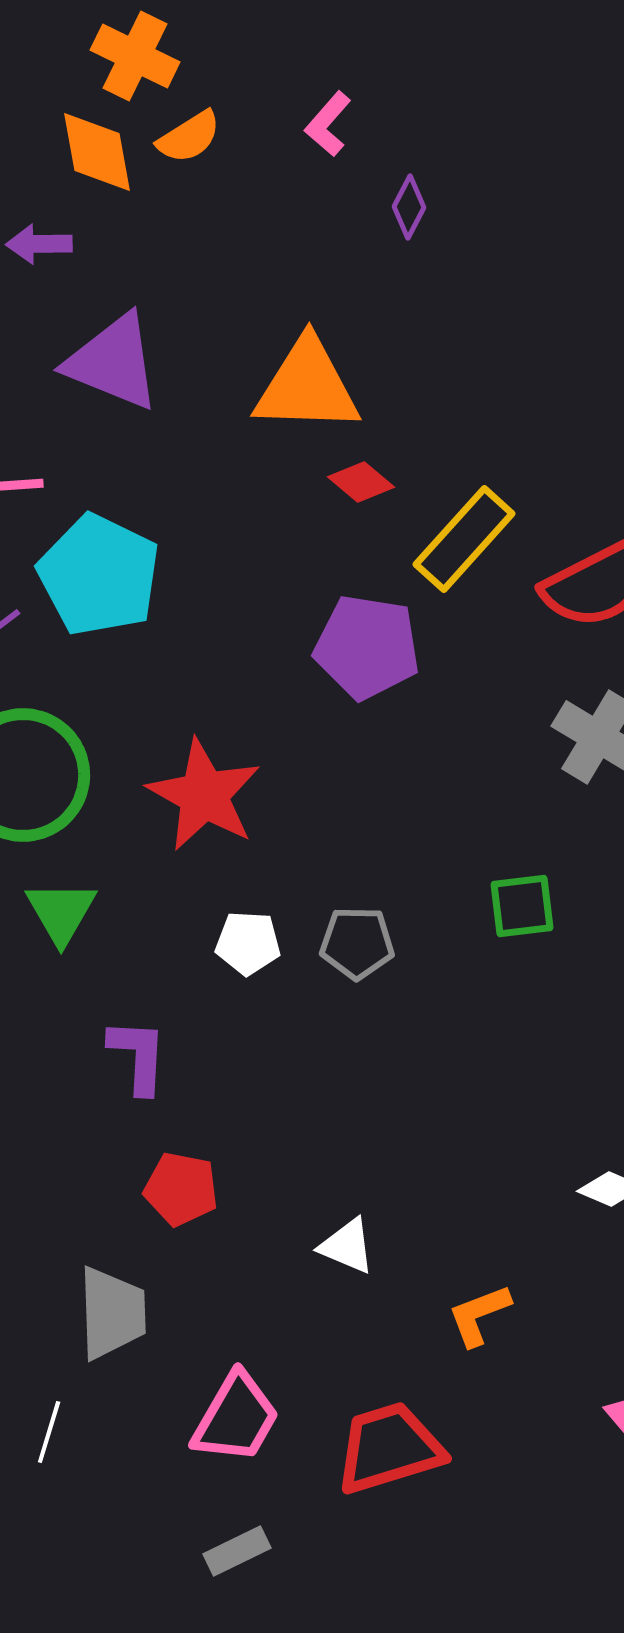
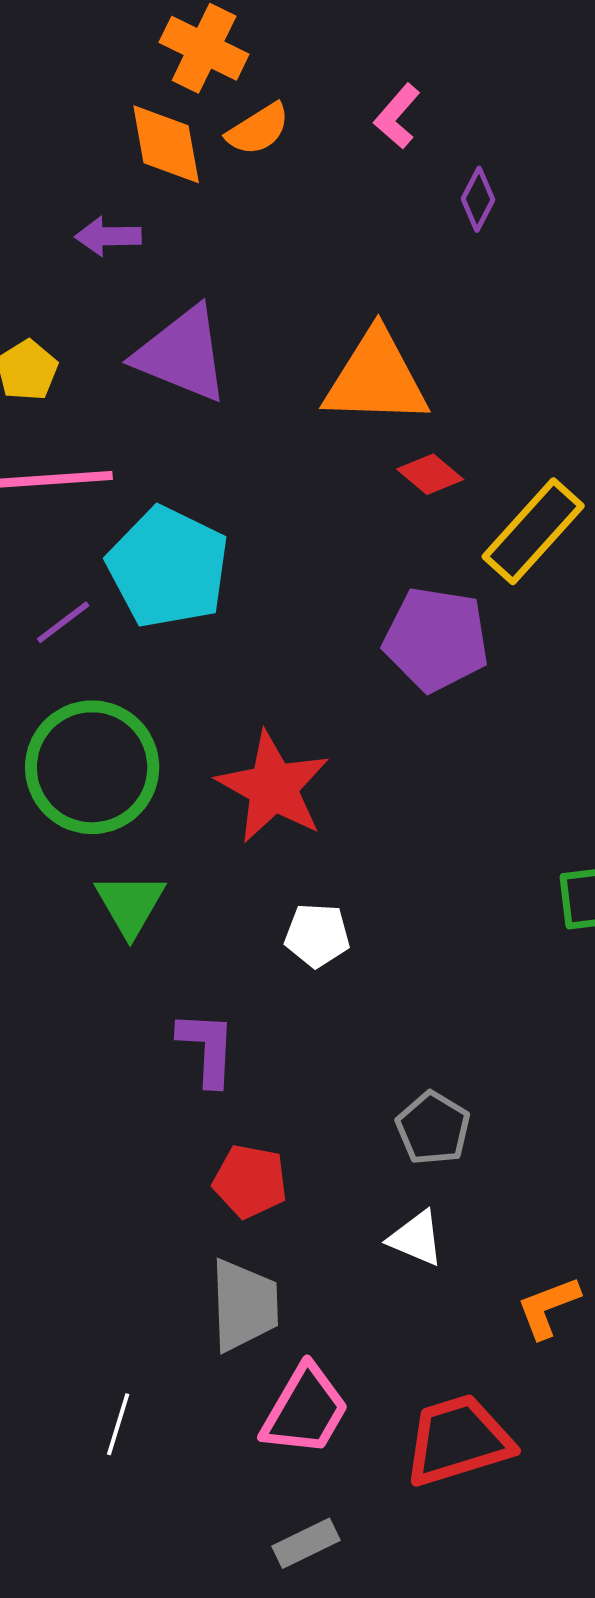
gray pentagon: (357, 943) -> (433, 1128), moved, turned 30
gray trapezoid: (112, 1313) -> (244, 1305), moved

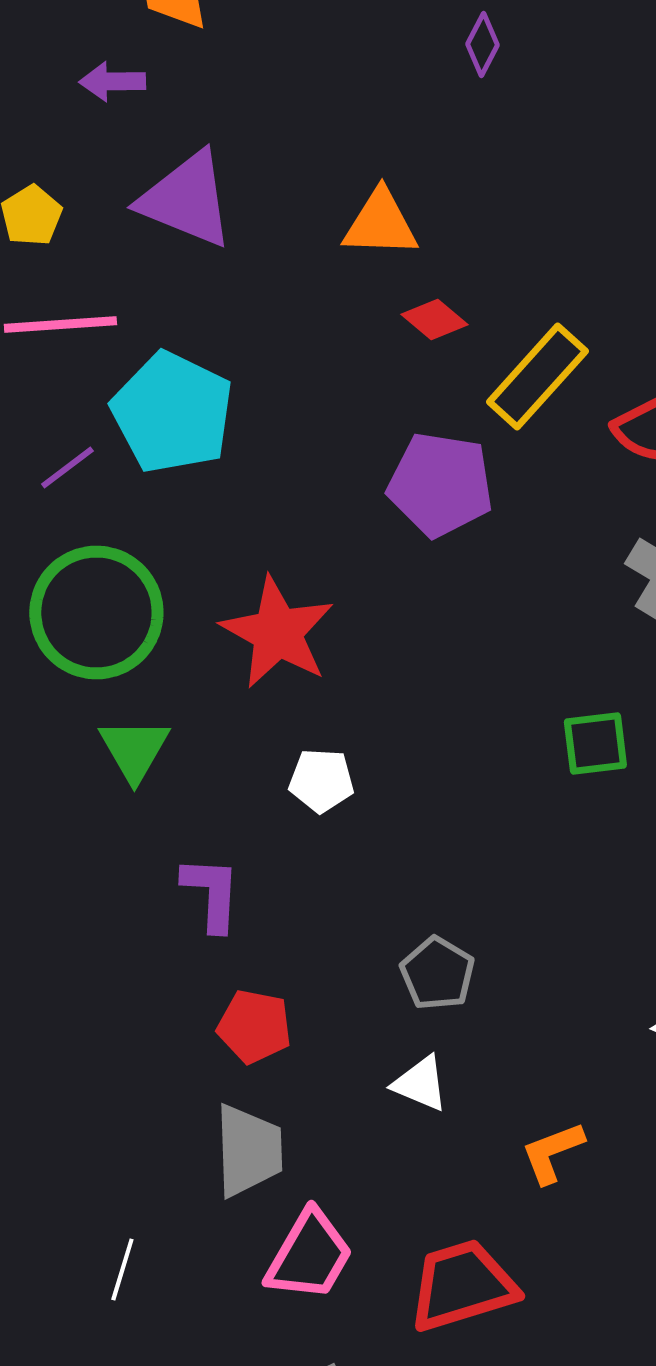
orange triangle: (376, 378) -> (380, 224), size x0.7

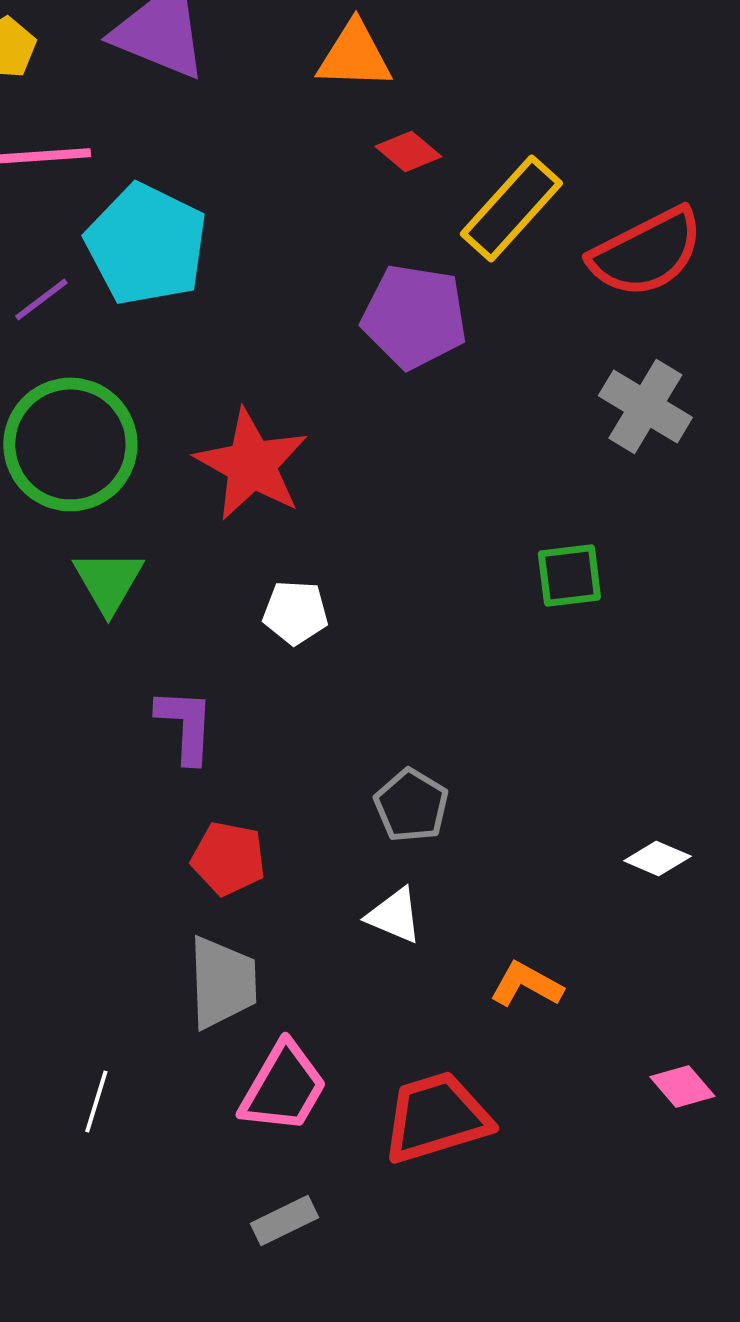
orange L-shape: (552, 1152) -> (526, 984), turned 50

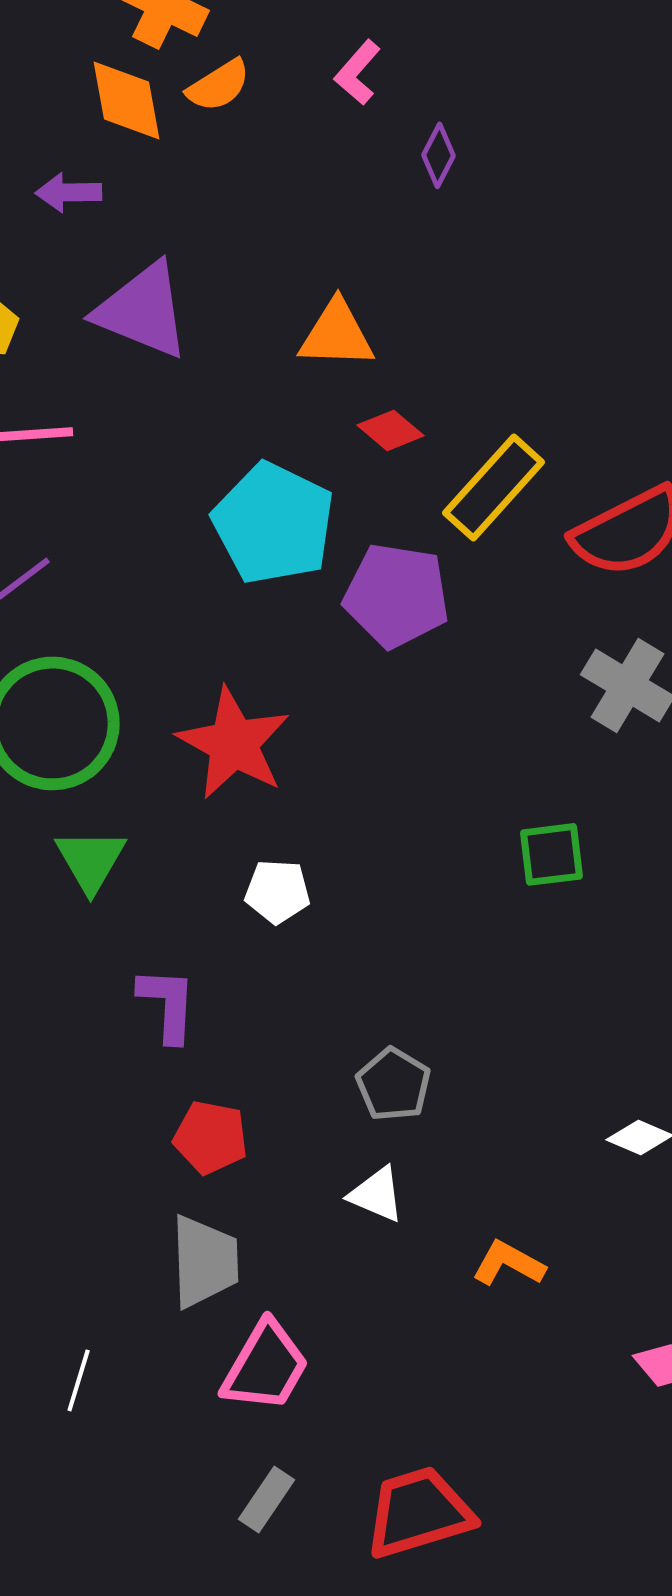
cyan pentagon: (146, 244) -> (274, 523), moved
red trapezoid: (436, 1117) -> (419, 1512), moved
gray rectangle: (284, 1220) -> (267, 1499), turned -30

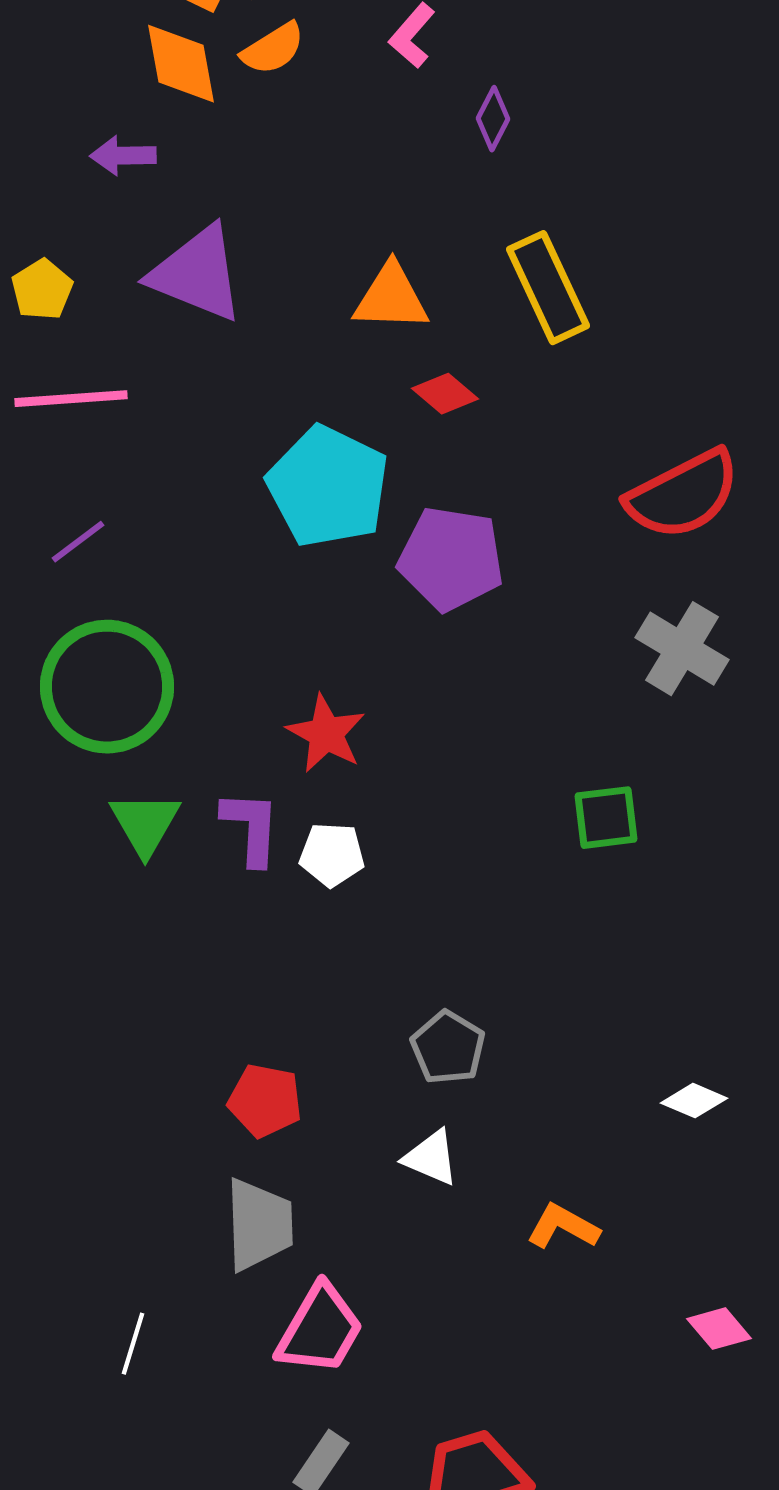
yellow rectangle: (494, 487) -> (548, 288), moved, turned -67
red star: (234, 743) -> (326, 734), moved, size x0.7
purple L-shape: (168, 1004) -> (251, 828), moved

